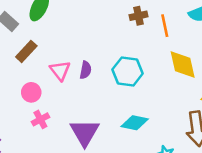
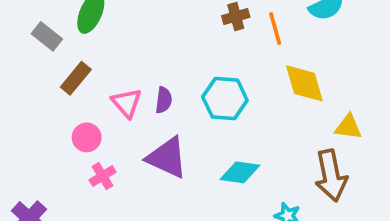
purple triangle: (85, 132) -> (167, 158), moved, turned -32

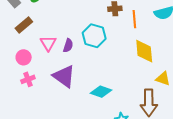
cyan hexagon: (225, 99) -> (94, 36), moved

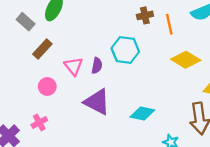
yellow diamond: (144, 51) -> (186, 60), turned -45
pink cross: (28, 79) -> (39, 122), moved

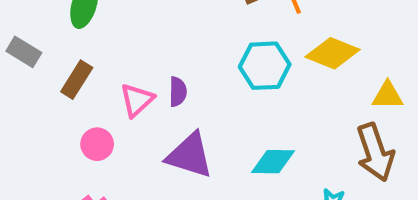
gray rectangle: (26, 22) -> (24, 52), moved
cyan hexagon: (125, 50) -> (265, 66), moved
pink triangle: (73, 66) -> (137, 100), turned 36

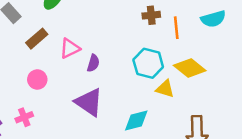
yellow triangle: (388, 95) -> (165, 89), moved
pink triangle: (137, 100) -> (70, 48), moved
cyan diamond: (273, 162) -> (136, 120), turned -32

